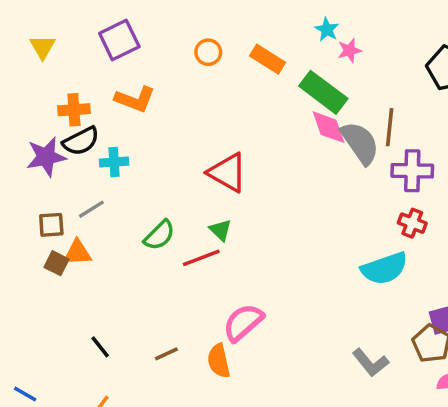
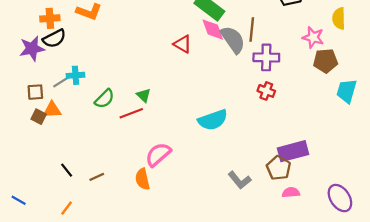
cyan cross: (114, 162) -> (76, 75), moved
red triangle: (227, 173) -> (183, 44), moved, size x0.7
cyan semicircle: (384, 268) -> (213, 120), moved
brown line: (166, 354) -> (97, 177), moved

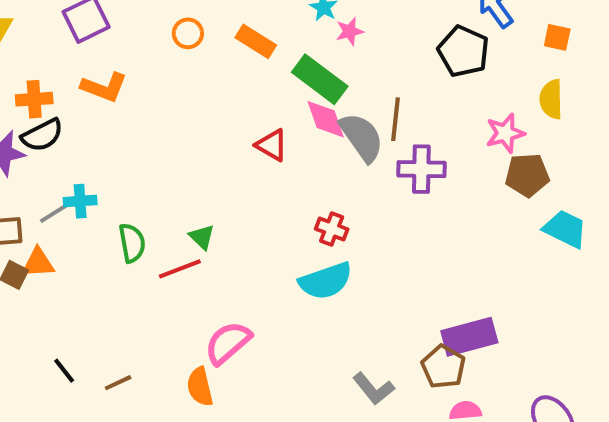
pink star: (313, 37) -> (505, 133), turned -30
red cross: (266, 91) -> (332, 229), moved
cyan trapezoid: (347, 91) -> (565, 229), turned 100
green semicircle: (105, 99) -> (132, 243), turned -55

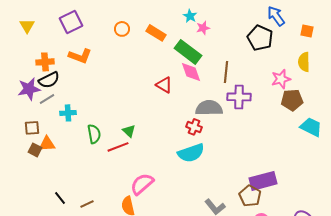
gray semicircle: (362, 137) -> (209, 108), moved, turned -56
gray line: (54, 213) -> (47, 99), moved

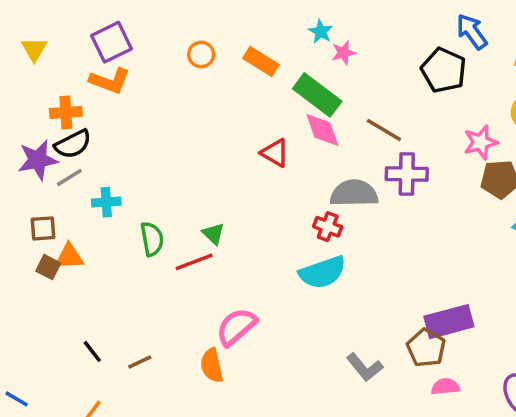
orange L-shape: (80, 56) -> (110, 81), moved
brown line: (226, 72) -> (384, 130), turned -65

